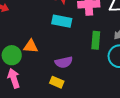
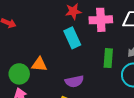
cyan rectangle: (62, 21) -> (72, 38), turned 54

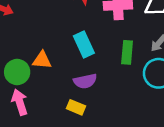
cyan rectangle: (72, 38) -> (84, 44), moved

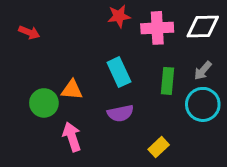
pink arrow: (20, 102) -> (72, 137), moved
yellow rectangle: (76, 107) -> (159, 147), moved, turned -66

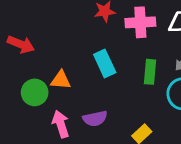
red arrow: (29, 32) -> (21, 44), moved, size x1.4
purple semicircle: (120, 113) -> (95, 119), moved

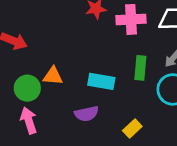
cyan rectangle: (105, 64) -> (101, 81), moved, turned -55
pink arrow: (61, 124) -> (29, 120), moved

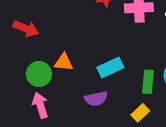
green rectangle: (140, 68) -> (148, 82), moved
cyan rectangle: (101, 81) -> (110, 67), turned -35

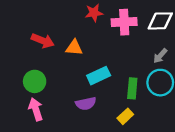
red arrow: (26, 29) -> (43, 41), moved
orange triangle: (64, 62) -> (74, 48), moved

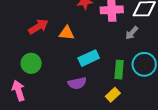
red arrow: (43, 41) -> (38, 27), turned -54
gray arrow: (160, 56) -> (132, 33), moved
pink arrow: (36, 109) -> (18, 91), moved

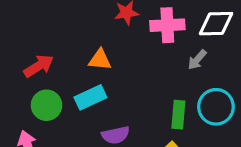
red arrow: (38, 27) -> (39, 66), moved
cyan rectangle: (89, 58) -> (90, 97), moved

